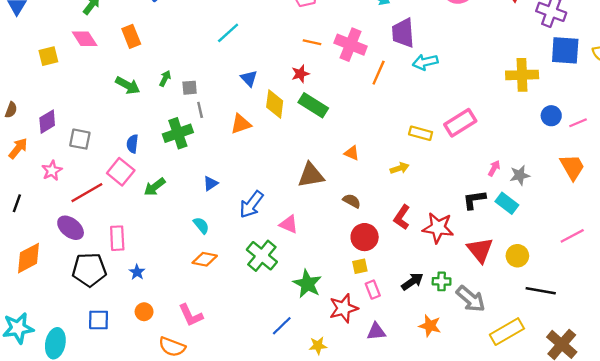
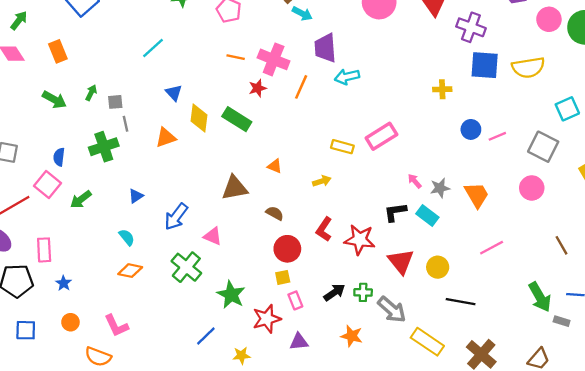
red star: (300, 74) -> (258, 88), moved
yellow cross: (522, 75) -> (442, 89), size x0.6
orange trapezoid: (572, 167) -> (477, 195), moved
pink arrow: (494, 168) -> (415, 181), turned -70
yellow rectangle: (507, 332) -> (427, 342), turned 64

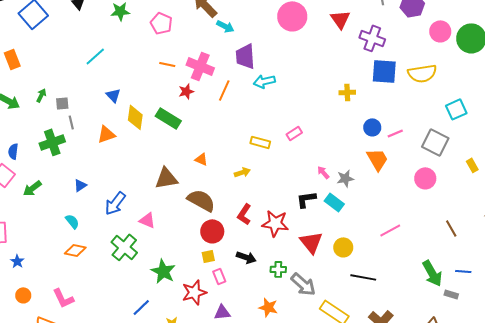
pink rectangle: (381, 136) -> (294, 133), size x0.6
orange trapezoid: (477, 195) -> (377, 159), moved
brown semicircle: (275, 213) -> (201, 200), size x1.8
black arrow: (334, 292) -> (246, 257), moved, turned 54

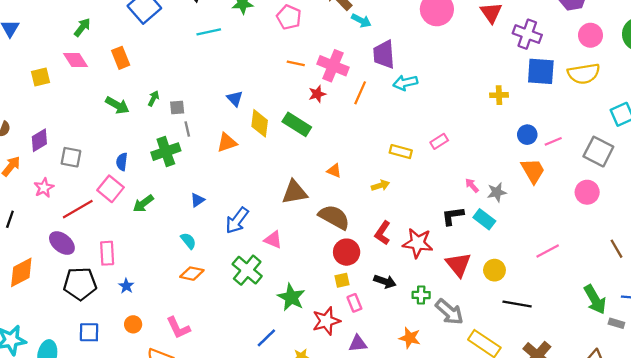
pink circle: (440, 31) -> (590, 35), moved
cyan line: (95, 56) -> (209, 32), moved, turned 30

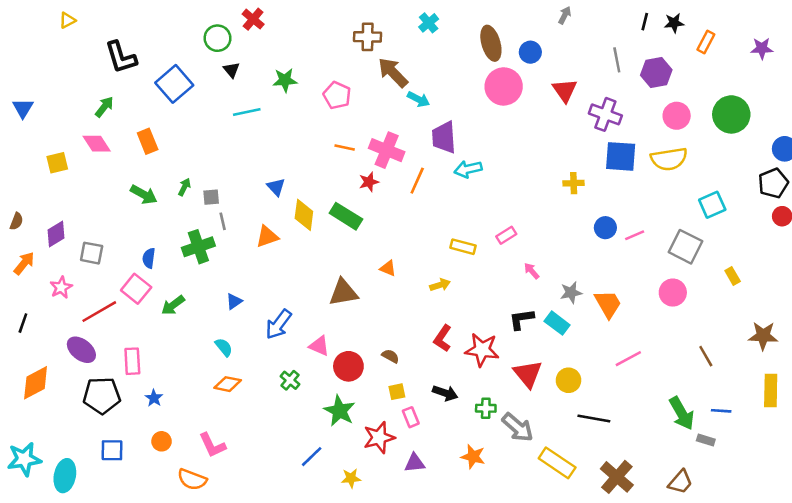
orange trapezoid: (533, 171) -> (608, 304), moved
pink arrow: (472, 185) -> (532, 271), moved
brown semicircle: (334, 217) -> (390, 356), moved, size x0.5
red circle: (347, 252) -> (348, 366), moved
green cross: (247, 270) -> (290, 380), size x0.6

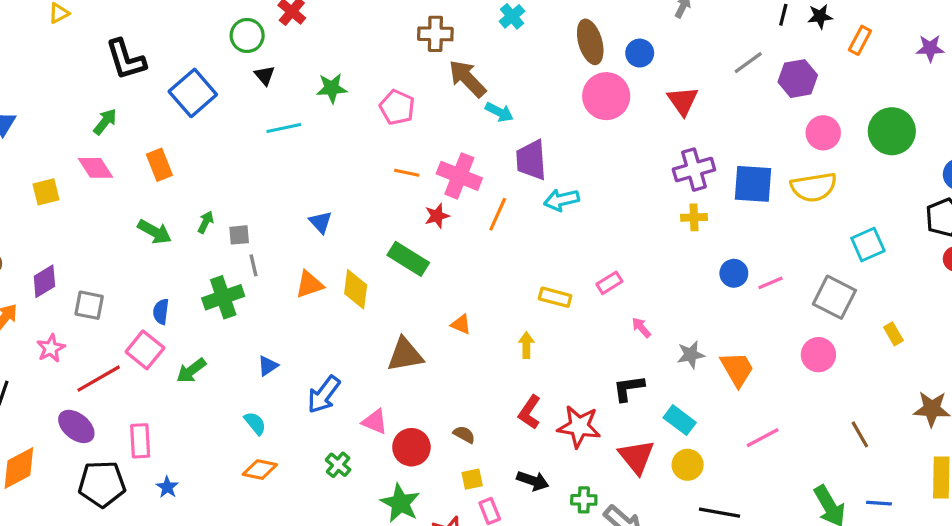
gray line: (617, 60) -> (748, 63), turned 65
purple cross: (605, 114) -> (694, 170), moved, turned -36
yellow diamond: (304, 215) -> (356, 289), moved
yellow arrow: (440, 285) -> (526, 345), turned -72
cyan rectangle: (557, 323) -> (680, 420), moved

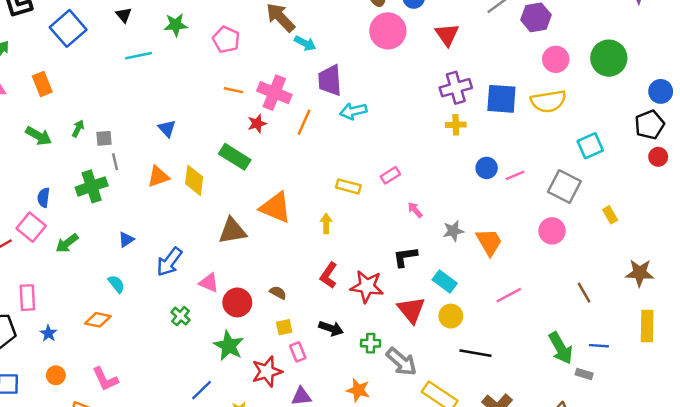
orange triangle: (461, 324) -> (276, 207), size x2.0
orange diamond: (260, 470) -> (98, 320), moved

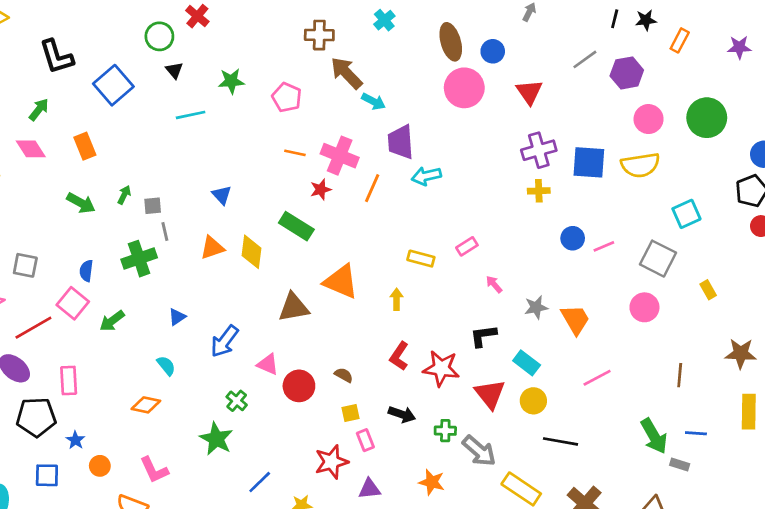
brown line: (584, 293) -> (680, 375), turned 35
blue star: (48, 333) -> (75, 440), moved
green star: (229, 346) -> (216, 439), moved

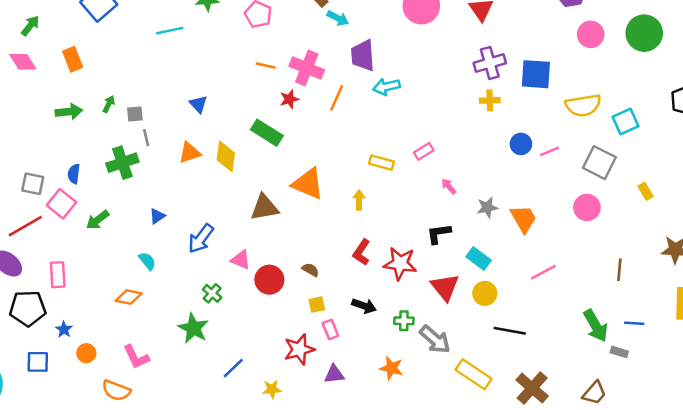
yellow semicircle: (640, 165) -> (583, 105), moved
green arrow: (81, 203) -> (69, 112), turned -35
gray square: (25, 265) -> (33, 184), moved

